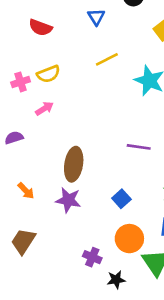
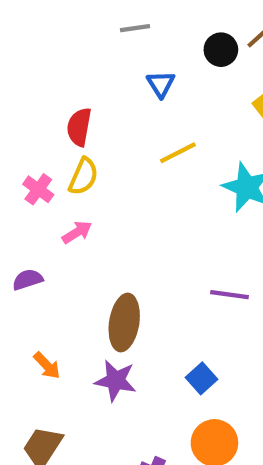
red semicircle: (40, 28) -> (79, 127), moved, turned 80
yellow semicircle: (48, 74) -> (83, 176), turned -45
pink cross: (21, 82) -> (38, 189), turned -36

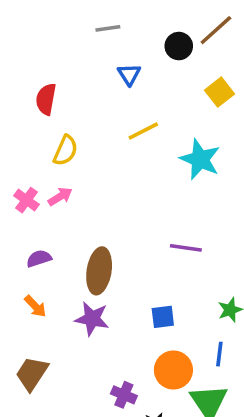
red semicircle: (79, 127) -> (46, 99), moved
pink cross: (38, 189) -> (27, 200), moved
purple semicircle: (28, 280) -> (39, 258), moved
blue square: (202, 378) -> (163, 317), turned 35

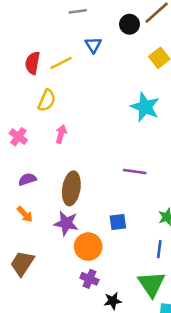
yellow line: (143, 131) -> (61, 63), moved
pink arrow: (60, 197) -> (61, 134), moved, turned -42
orange circle: (173, 370) -> (88, 247), moved

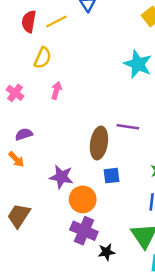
brown ellipse: (71, 188) -> (99, 143), moved
orange arrow: (25, 214) -> (16, 159), moved
purple cross: (89, 279) -> (84, 231), size x1.5

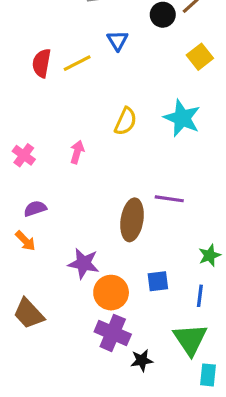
yellow semicircle: (43, 58) -> (126, 121), moved
blue square: (112, 176) -> (158, 281), moved
brown trapezoid: (19, 216) -> (29, 314), turned -76

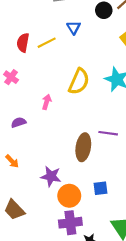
yellow semicircle: (126, 121) -> (79, 81), size x1.4
pink cross: (24, 155) -> (11, 77), moved
purple semicircle: (35, 209) -> (19, 122), moved
purple cross: (113, 333) -> (70, 223), turned -30

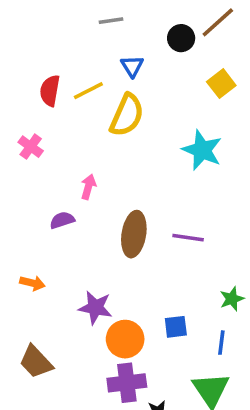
yellow semicircle: (79, 81) -> (127, 115), moved
purple semicircle: (19, 122) -> (62, 220), moved
brown ellipse: (83, 147) -> (134, 234), moved
orange arrow: (12, 161) -> (32, 283), turned -32

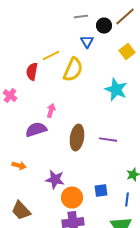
gray line: (111, 21) -> (81, 17), moved
blue triangle: (132, 66) -> (87, 42), moved
red semicircle: (50, 91) -> (32, 72), moved
pink cross: (31, 147) -> (10, 96), moved
purple semicircle: (62, 220) -> (36, 130), size x1.5

